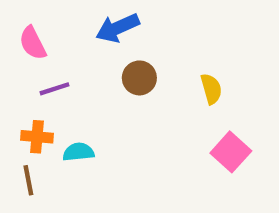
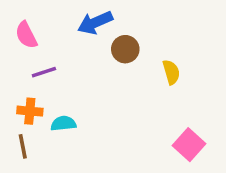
brown circle: (139, 78) -> (125, 49), moved
pink square: (231, 152) -> (189, 145), moved

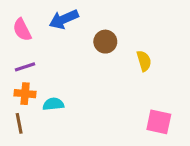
blue arrow: (95, 23) -> (64, 19), moved
purple line: (44, 72) -> (25, 67), moved
pink square: (189, 145) -> (159, 122), turned -30

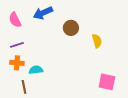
brown line: (19, 123) -> (24, 87), moved

